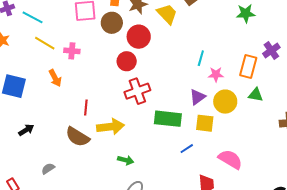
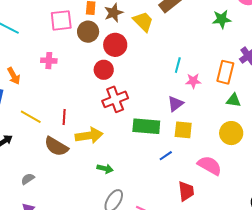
yellow line: (45, 43) -> (31, 117), moved
orange arrow: (55, 78) -> (14, 76), moved
yellow circle: (225, 102) -> (231, 133), moved

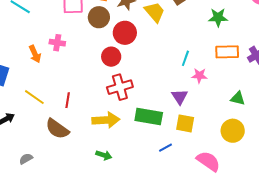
green star: (222, 19) -> (218, 17), moved
orange rectangle: (225, 72) -> (227, 52), moved, turned 70
orange arrow: (14, 76) -> (35, 54), moved
purple triangle: (175, 104) -> (180, 97), turned -30
yellow arrow: (89, 136) -> (106, 120), moved

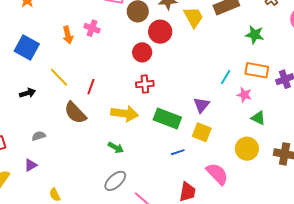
cyan line: (185, 58) -> (226, 77), moved
pink star: (199, 76) -> (244, 95), moved
red cross: (120, 87) -> (145, 84), size x0.7

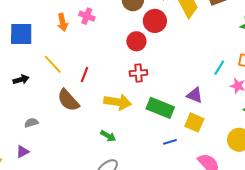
blue square: (27, 47) -> (21, 34), turned -30
purple triangle: (201, 105) -> (195, 95), turned -48

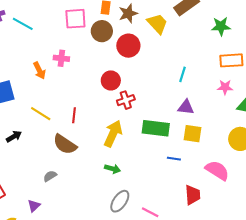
red circle: (136, 41) -> (111, 80), moved
cyan line: (219, 68) -> (183, 74), moved
yellow arrow: (118, 102) -> (113, 134), turned -60
gray semicircle: (31, 123) -> (50, 176), moved
blue line: (170, 142) -> (174, 159), turned 40

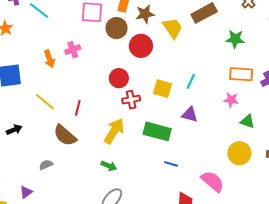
pink cross: (61, 58) -> (73, 50), turned -35
yellow square: (192, 134) -> (163, 89), moved
black arrow: (14, 136) -> (14, 130), moved

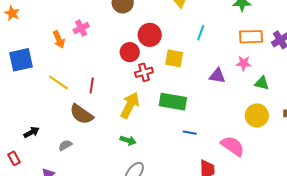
red circle: (141, 46) -> (150, 35), moved
cyan line: (191, 82) -> (201, 33), moved
purple triangle: (190, 115) -> (217, 76), moved
black arrow: (14, 130) -> (31, 132), moved

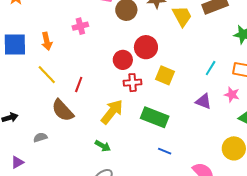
cyan line: (201, 33) -> (211, 68), moved
orange arrow: (59, 39) -> (47, 41), moved

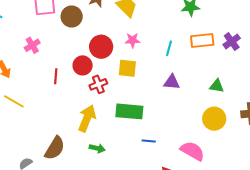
red line: (79, 85) -> (56, 76), moved
pink star: (232, 95) -> (133, 40), moved
brown semicircle: (63, 110) -> (55, 148), moved, turned -90
green arrow: (103, 146) -> (97, 148), moved

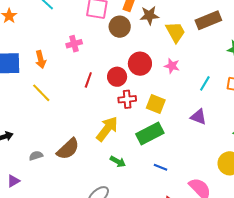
yellow square: (127, 68) -> (156, 104), moved
green rectangle: (129, 111) -> (150, 134), turned -48
green arrow: (97, 148) -> (118, 162), moved

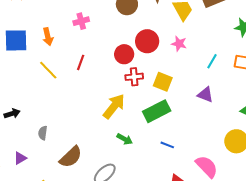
red line: (88, 80) -> (81, 62), moved
brown semicircle: (68, 149) -> (71, 157), moved
gray semicircle: (36, 156) -> (43, 133), turned -64

